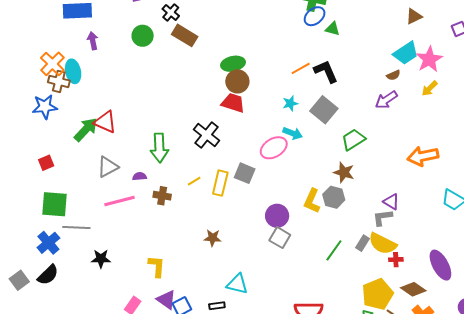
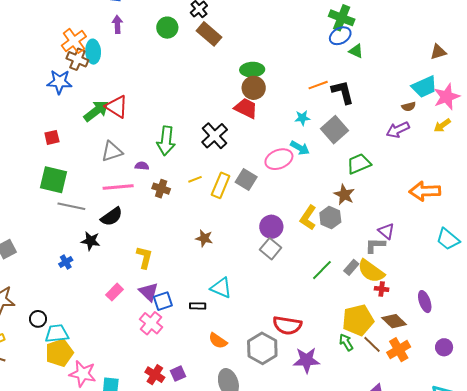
blue cross: (48, 243) -> (66, 262), moved, size x0.6
purple ellipse: (440, 265) -> (425, 302), size x0.7
black semicircle: (48, 275) -> (112, 217), moved

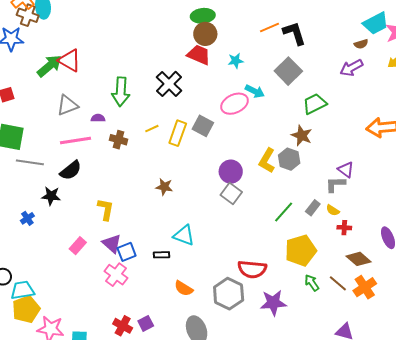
cyan star: (302, 118) -> (236, 61), moved
yellow semicircle: (371, 271) -> (333, 210), size x0.5
yellow pentagon: (358, 320) -> (301, 250), moved

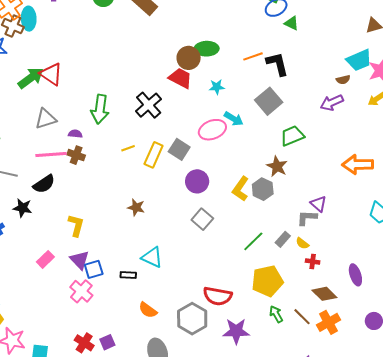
green ellipse: (203, 16) -> (207, 49), moved
brown cross: (119, 140) -> (76, 155), moved
purple circle: (231, 172) -> (197, 181), moved

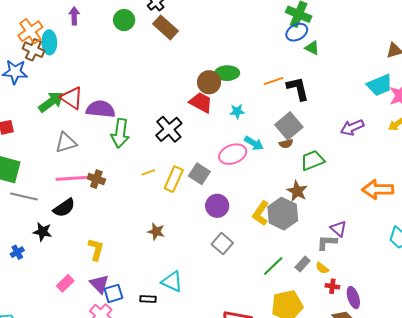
brown semicircle: (343, 80) -> (286, 144), moved
purple semicircle: (75, 134) -> (101, 109), moved, size x2.0
gray hexagon: (263, 189) -> (283, 214), size x1.4
purple ellipse: (355, 275) -> (353, 298), moved

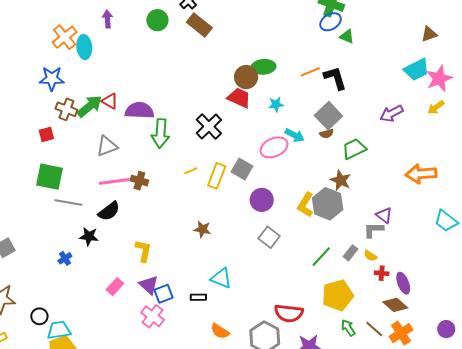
brown cross: (33, 50) -> (66, 109), moved
red triangle: (72, 98) -> (110, 101), size x0.7

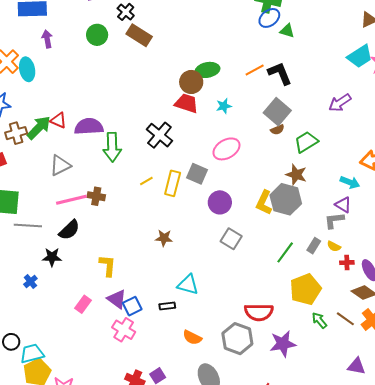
brown cross: (66, 109) -> (16, 133), turned -30
cyan arrow: (295, 135) -> (350, 182), moved

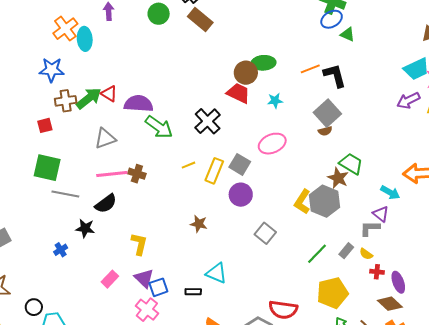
purple arrow: (340, 103) -> (408, 100), moved
green trapezoid: (306, 142) -> (351, 164), moved, turned 55
green arrow: (112, 147) -> (159, 127), turned -60
purple circle: (220, 202) -> (241, 195), moved

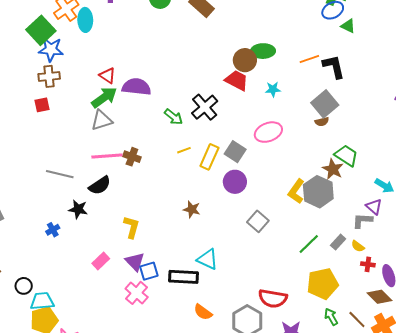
green arrow: (89, 98) -> (104, 97), moved
brown cross: (66, 101) -> (49, 76), moved
green arrow: (159, 127) -> (173, 117), moved, size x0.7
green square: (47, 168) -> (41, 30), moved, turned 32
black rectangle: (193, 292) -> (184, 277), size x1.8

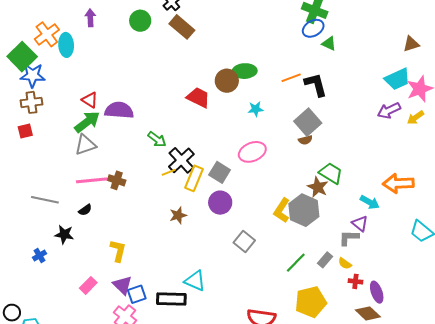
red trapezoid: (237, 80) -> (198, 97), moved
black cross: (205, 107) -> (181, 160), moved
black semicircle: (100, 185) -> (85, 210), size x0.6
brown star: (192, 209) -> (178, 215), moved, turned -30

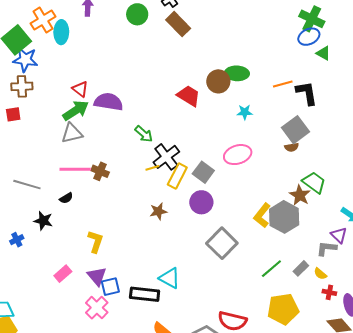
gray square: (244, 242) -> (222, 243), size x1.4

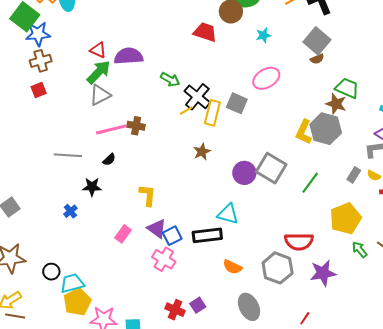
purple circle: (201, 202) -> (244, 173), moved
green line: (271, 269) -> (310, 183), moved

